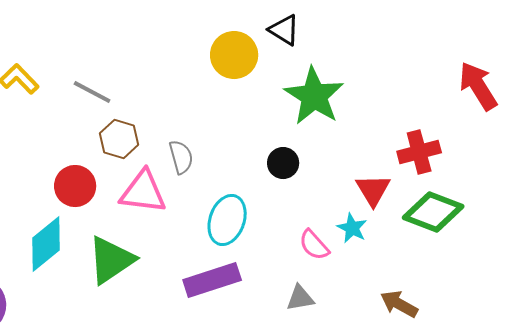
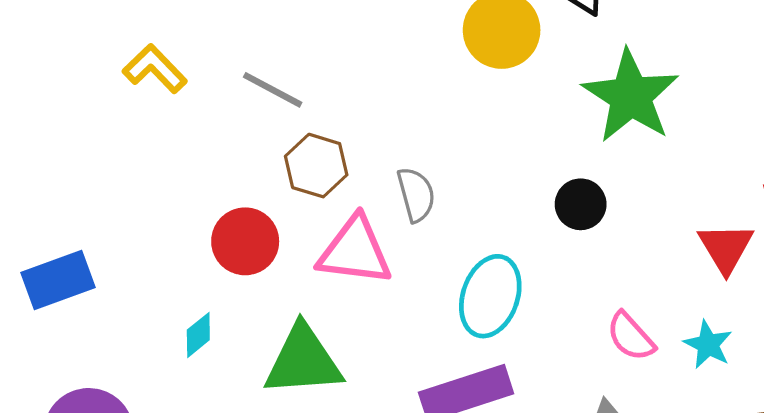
cyan star: (352, 228) -> (708, 345), moved
cyan diamond: (46, 244) -> (198, 335), size x0.5
green triangle: (111, 260) -> (303, 361), turned 30

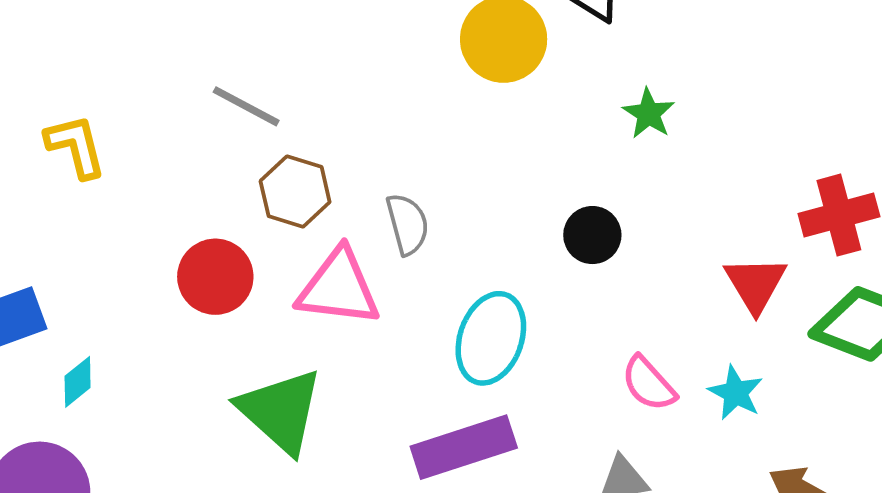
yellow L-shape: (155, 69) -> (76, 146), moved, turned 30
green star: (631, 96) -> (649, 114), size x0.5
cyan diamond: (198, 335) -> (78, 382), moved
green triangle: (303, 361) -> (281, 411), turned 46

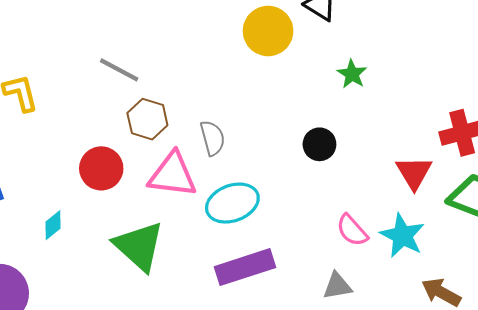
cyan ellipse: (491, 338) -> (232, 203), moved, turned 51
cyan diamond: (78, 382) -> (53, 225), moved
cyan star: (736, 393) -> (402, 236), size x1.4

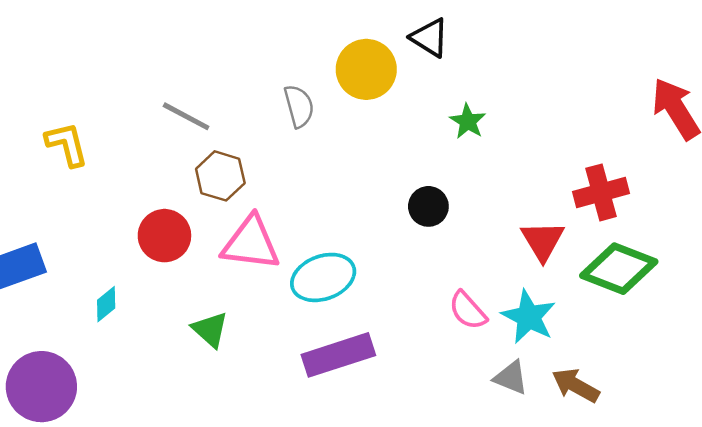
gray semicircle: (212, 138) -> (299, 106), moved
green triangle: (139, 246) -> (210, 330), size x0.6
gray triangle: (337, 286) -> (511, 378), moved, turned 32

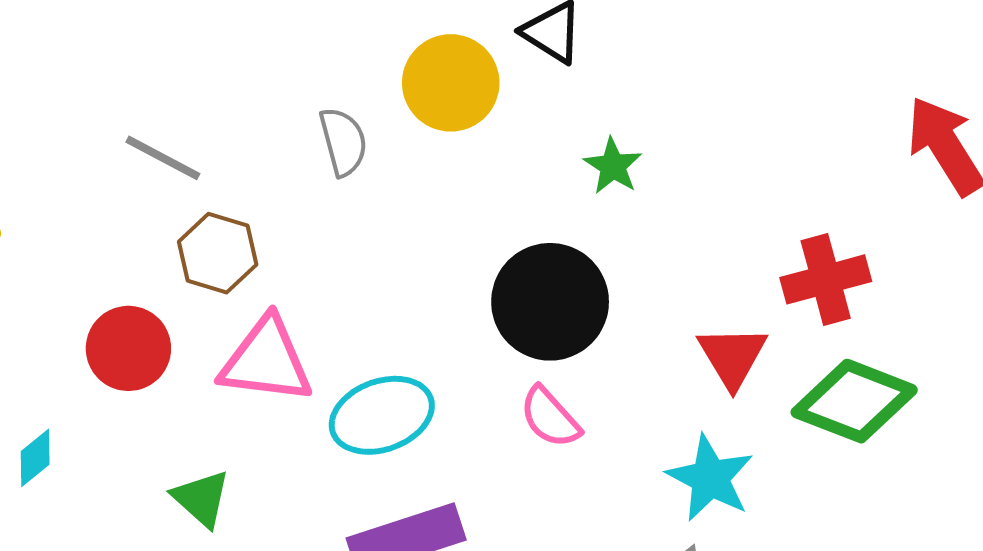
black circle: (428, 206) -> (550, 302), size x1.8
pink semicircle: (468, 310) -> (550, 417), moved

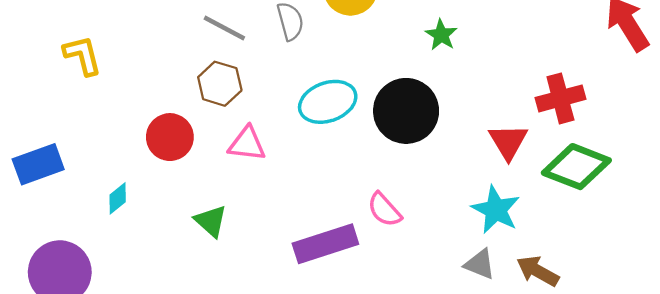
gray line: (163, 158) -> (224, 28), moved
pink triangle: (266, 361) -> (247, 144), size x0.7
cyan ellipse: (382, 415) -> (328, 102), moved
pink semicircle: (550, 417) -> (384, 210), moved

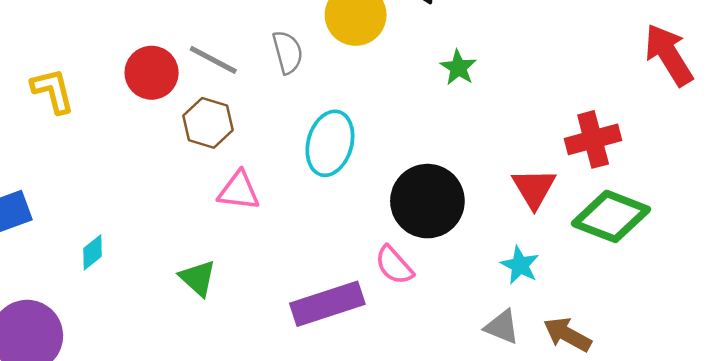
cyan ellipse: (328, 102) -> (330, 143), turned -54
black circle: (406, 111) -> (427, 201), moved
red circle: (170, 137) -> (152, 73), moved
cyan star: (496, 210) -> (520, 265), size x0.7

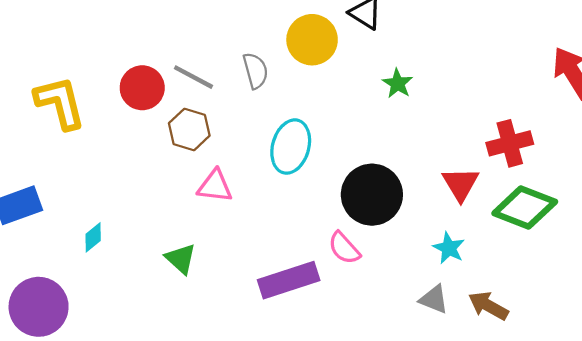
yellow L-shape: (53, 91) -> (60, 103), size x1.4

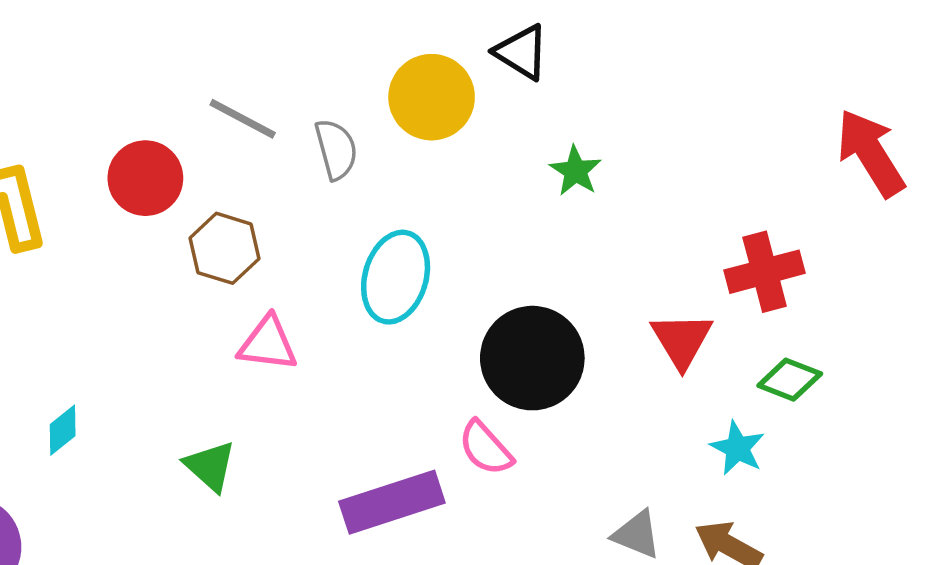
gray line: (193, 77) -> (243, 119), moved
green diamond: (525, 207) -> (790, 380), size x0.6
cyan star: (449, 248) -> (738, 448), moved

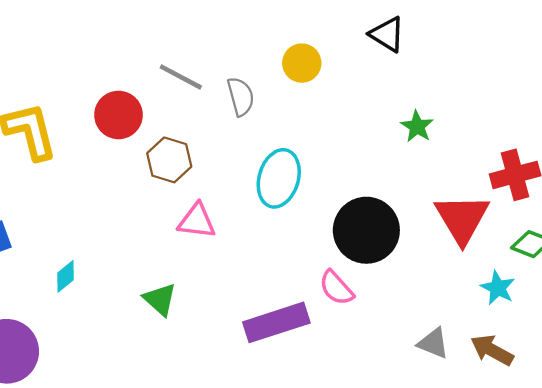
black triangle: (522, 52) -> (387, 34), moved
yellow circle: (432, 97) -> (302, 63), size x0.7
green star: (576, 171) -> (417, 126), moved
red triangle: (682, 340) -> (462, 219), size x1.4

